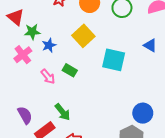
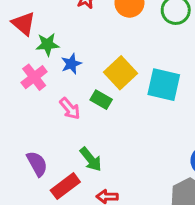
yellow square: (83, 36) -> (121, 73), moved

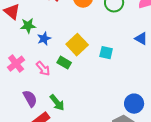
pink cross: (34, 77) -> (16, 64), moved
cyan square: (164, 85) -> (106, 53), size x0.6
purple semicircle: (37, 164) -> (30, 99), moved

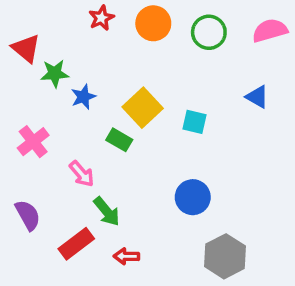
pink arrow: (43, 69) -> (82, 174), moved
purple semicircle: (30, 99) -> (28, 215), moved
blue circle: (134, 104) -> (193, 197), moved

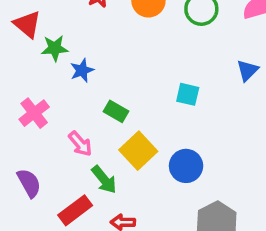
blue triangle: (257, 97) -> (247, 70), turned 45
yellow square: (143, 108) -> (138, 151), moved

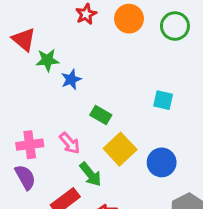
pink cross: (34, 113) -> (30, 145), moved, turned 30

